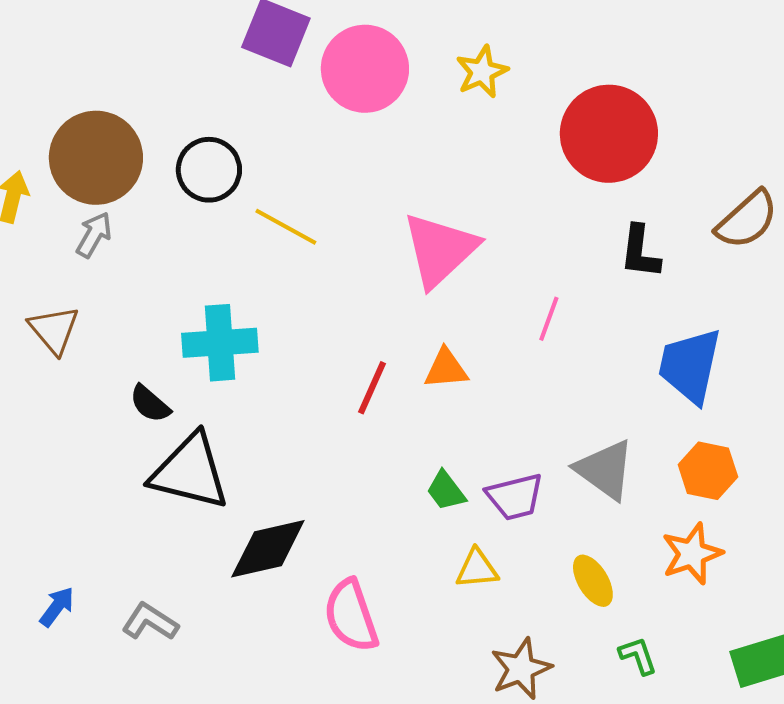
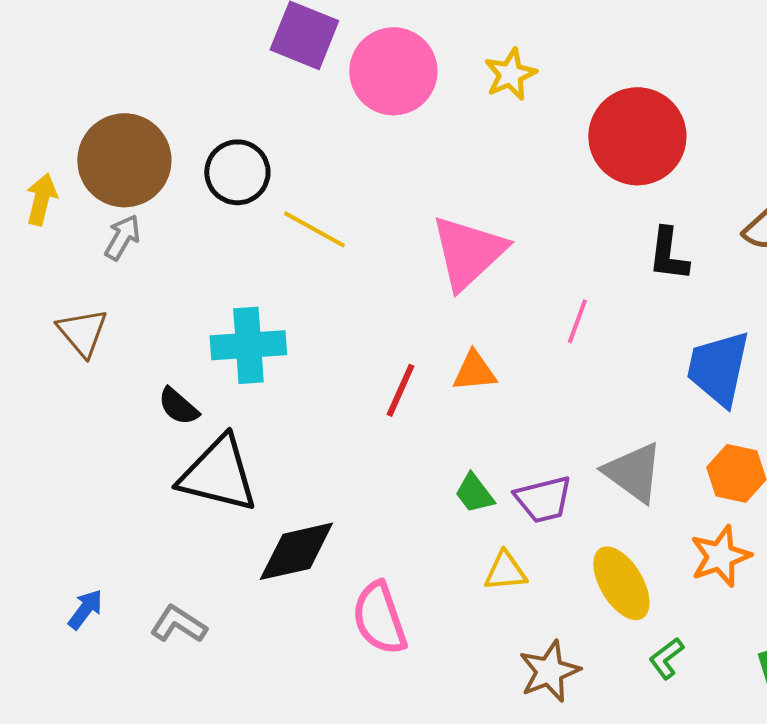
yellow ellipse: (593, 581) -> (621, 583), size x1.4
green L-shape: (638, 656) -> (666, 658), turned -108

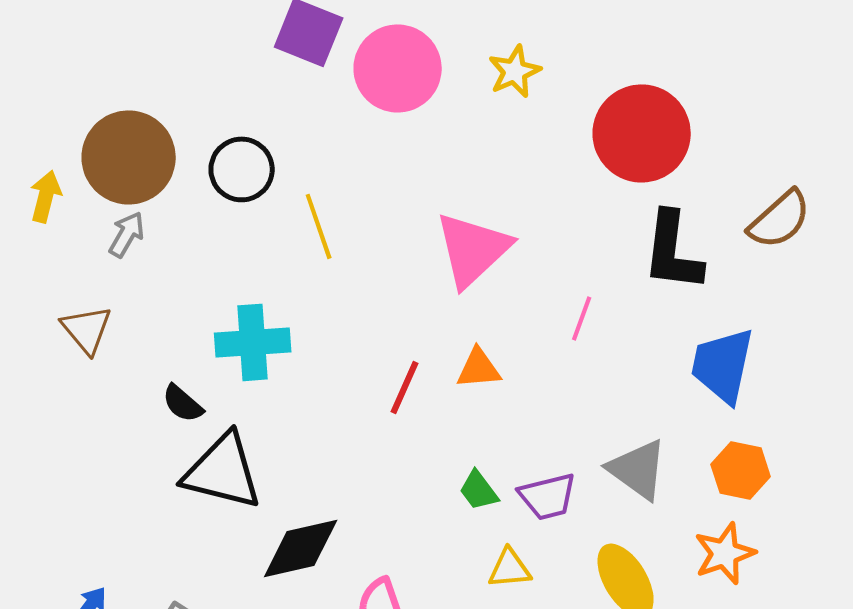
yellow line: (314, 229) -> (319, 226), turned 42
black L-shape: (668, 254) -> (673, 251), size x1.5

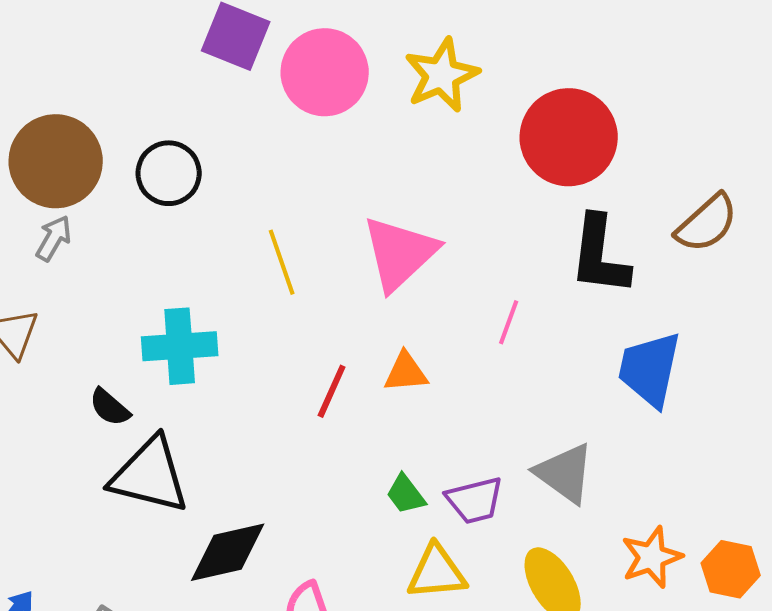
yellow star: (515, 71) -> (442, 75), size x1.4
yellow line: (319, 226) -> (282, 262), moved
orange hexagon: (741, 470) -> (731, 569), moved
yellow triangle: (510, 568) -> (437, 572), size x1.4

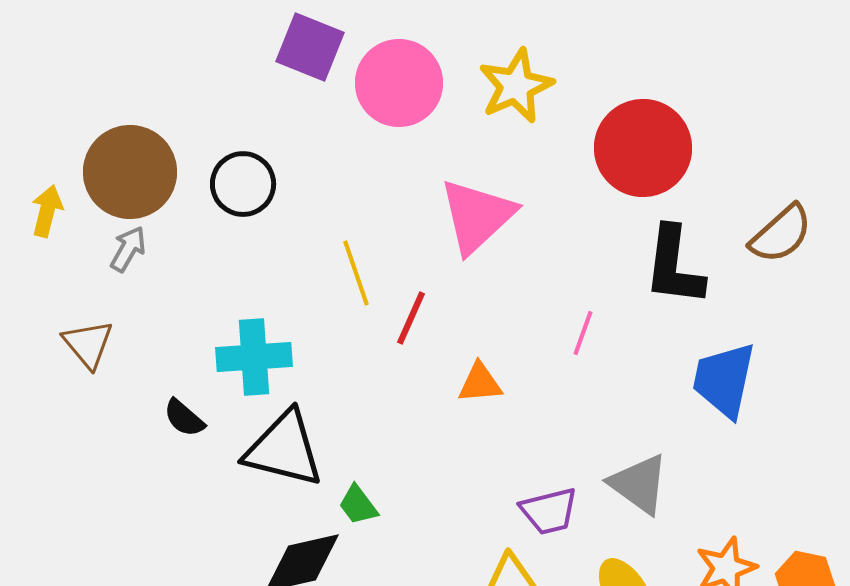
pink triangle: (400, 253) -> (477, 216), moved
red line: (332, 391) -> (411, 318), moved
black triangle: (150, 475) -> (284, 449), moved
green trapezoid: (406, 494) -> (358, 505), moved

